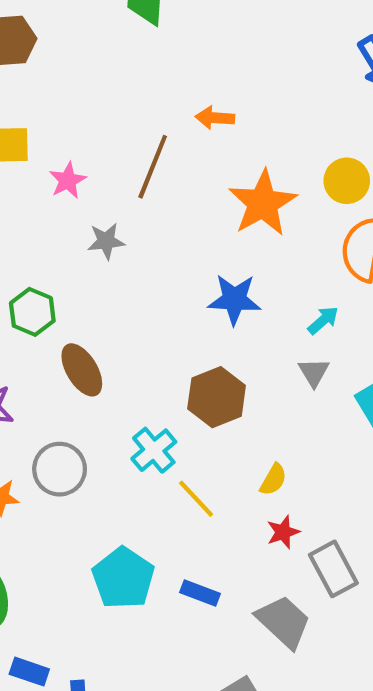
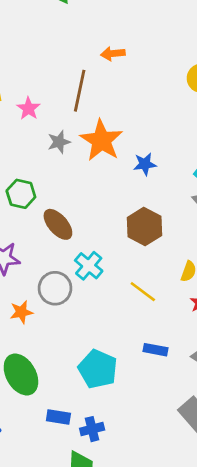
orange star: (263, 203) -> (101, 140), moved
blue star: (234, 299) -> (145, 164), size x0.7
cyan cross: (154, 450) -> (89, 266), moved
cyan pentagon: (123, 578) -> (98, 369), moved

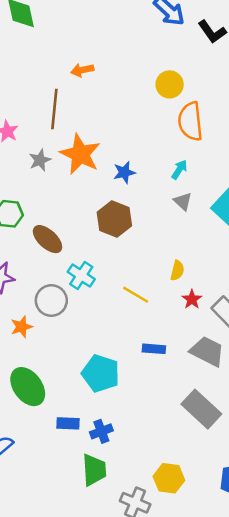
brown hexagon: (144, 227) -> (114, 219), moved

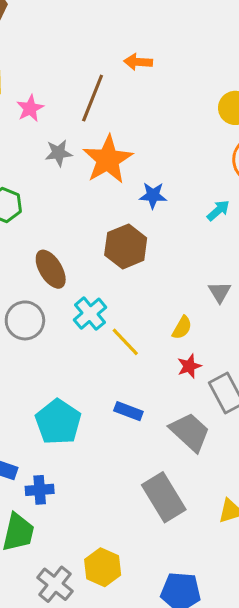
gray triangle: (183, 201) -> (220, 292), moved
brown ellipse: (48, 239) -> (51, 269), moved
cyan cross: (81, 276) -> (90, 314), moved

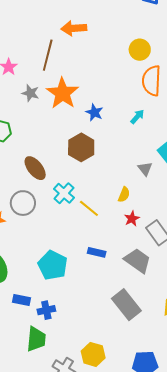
orange arrow: (138, 62) -> (74, 28), size x1.4
gray star: (59, 153) -> (30, 93), turned 30
blue star: (153, 195) -> (94, 112), turned 30

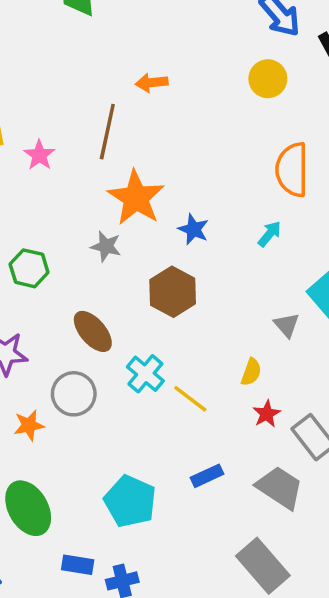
orange arrow: (74, 28) -> (152, 83), size x0.7
yellow circle: (140, 50) -> (268, 79), moved
gray star: (30, 93) -> (106, 246), moved
blue rectangle: (97, 252) -> (207, 476), turned -36

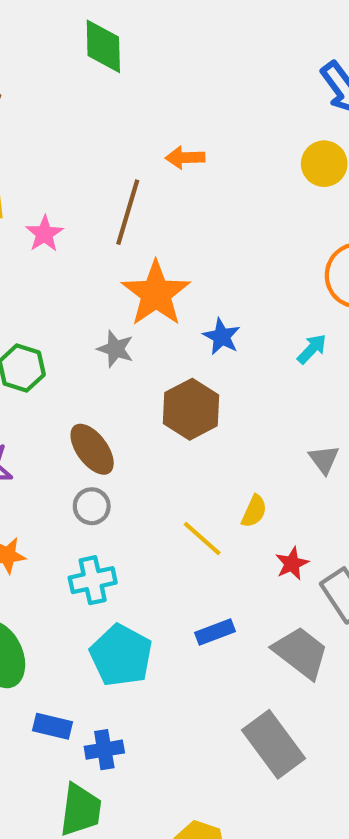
yellow semicircle: (251, 372) -> (254, 511), moved
cyan cross: (145, 374) -> (93, 580), moved, turned 33
gray circle: (74, 394) -> (92, 506), moved, size x0.7

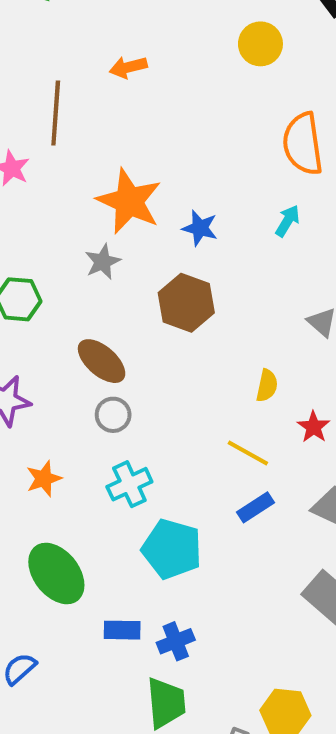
brown line: (128, 212) -> (56, 113), moved
gray star: (115, 349) -> (103, 262), turned -30
yellow line: (202, 538) -> (248, 453), moved

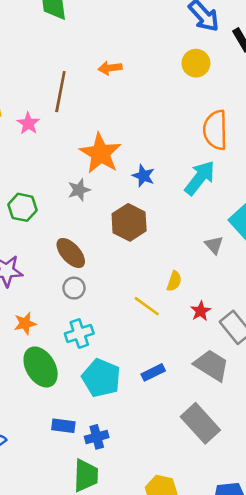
cyan arrow: (287, 221) -> (200, 178), size x1.8
yellow line: (248, 453) -> (147, 306), moved
blue rectangle: (255, 507) -> (153, 372), moved
green ellipse: (56, 574) -> (41, 367), moved

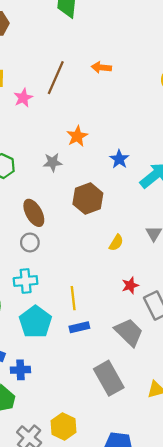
orange star: (100, 153) -> (77, 136), size x0.6
blue star: (143, 176) -> (119, 159), moved
yellow semicircle: (174, 281) -> (116, 243), moved
yellow line: (147, 306) -> (73, 298), moved, turned 35

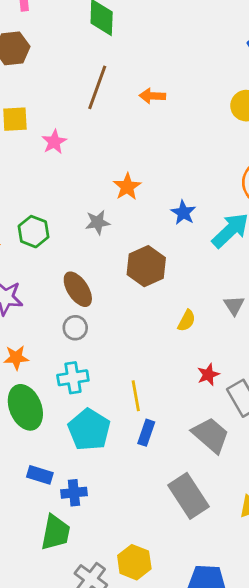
brown line: (56, 78) -> (97, 87), moved
blue rectangle: (79, 327) -> (146, 433), turned -54

